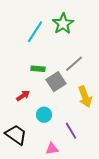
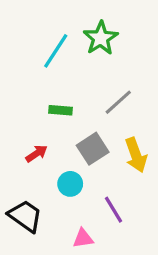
gray square: (56, 82) -> (93, 149), moved

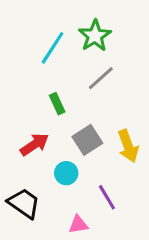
gray line: (118, 102) -> (101, 78), moved
green rectangle: (61, 110) -> (57, 104), turned 60
red arrow: (37, 153) -> (34, 144), size x1.4

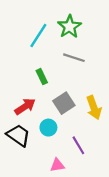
gray line: (101, 78) -> (74, 58), turned 60
black trapezoid: (24, 203) -> (18, 135), moved

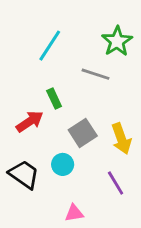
green star: (69, 27) -> (117, 41), moved
red arrow: (25, 106) -> (30, 121), moved
purple line: (78, 145) -> (116, 183), moved

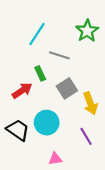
gray line: (96, 74) -> (59, 55), moved
gray square: (83, 133) -> (67, 88), moved
cyan circle: (63, 164) -> (47, 123), size x1.5

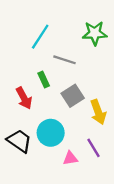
green star: (87, 31) -> (95, 33), turned 30
red arrow: (22, 91) -> (24, 98), turned 96
pink triangle: (55, 159) -> (70, 158), moved

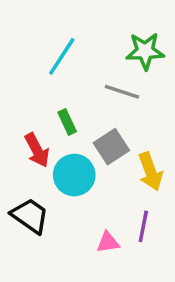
gray line: (65, 60) -> (122, 92), moved
cyan circle: (51, 133) -> (74, 175), moved
purple line: (93, 148) -> (143, 226), turned 42

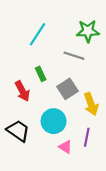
cyan circle: (74, 175) -> (54, 121), moved
pink triangle: (108, 242) -> (65, 147), turned 40

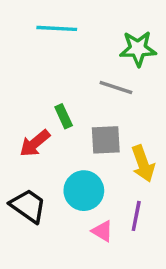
cyan line: (37, 34) -> (57, 28), moved, turned 60
gray square: (67, 89) -> (106, 140), turned 30
red arrow: (22, 91) -> (35, 143), turned 78

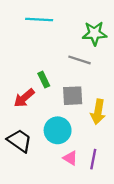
yellow arrow: (143, 164) -> (98, 112), turned 30
purple line: (136, 216) -> (93, 159), moved

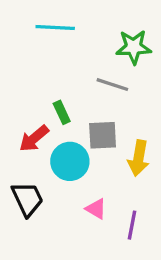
cyan circle: (58, 130) -> (70, 161), moved
black trapezoid: (20, 141) -> (27, 199), turned 30
pink triangle: (70, 158) -> (96, 209), moved

